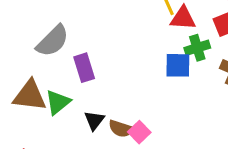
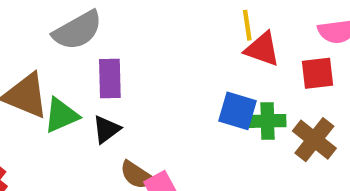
green cross: (197, 48) -> (268, 121), moved
black triangle: (94, 120) -> (106, 129), moved

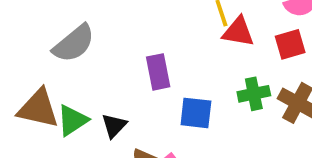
purple rectangle: (110, 79) -> (158, 72), moved
blue square: (238, 111) -> (196, 113), moved

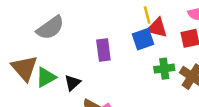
brown triangle: (38, 109) -> (24, 68), turned 32
blue square: (196, 113) -> (143, 39), moved, turned -30

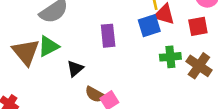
green triangle: (46, 77) -> (48, 46), moved

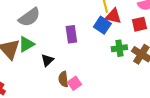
blue square: (149, 26) -> (102, 25), turned -36
brown semicircle: (95, 94) -> (63, 79), turned 56

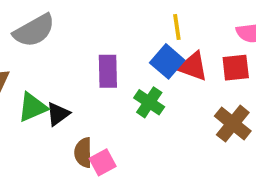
red triangle: (113, 16) -> (193, 66), moved
green triangle: (26, 44) -> (32, 107), moved
green cross: (119, 48) -> (149, 102), moved, turned 35

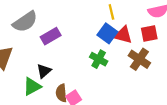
purple rectangle: (108, 71) -> (51, 36), moved, turned 66
green triangle: (32, 107) -> (32, 86), moved
brown cross: (233, 124) -> (139, 59), moved

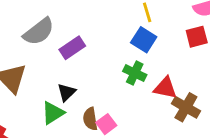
red triangle: (123, 35) -> (165, 88), moved
brown cross: (139, 59) -> (186, 107), moved

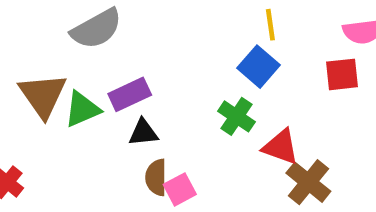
purple rectangle: (72, 48) -> (130, 94), moved
black triangle: (66, 92) -> (143, 133), moved, turned 30
green triangle: (53, 113) -> (82, 109), moved

